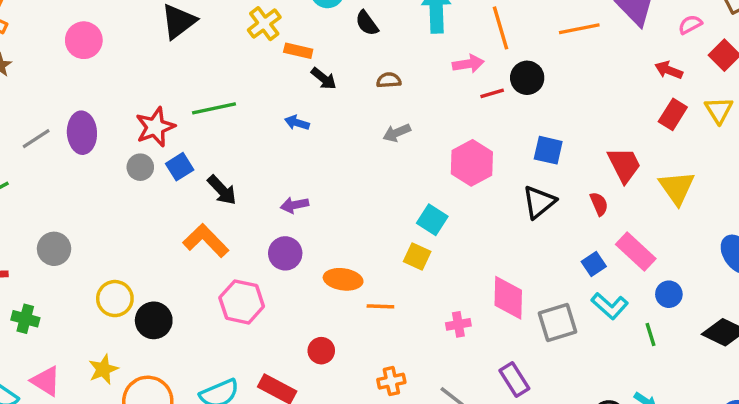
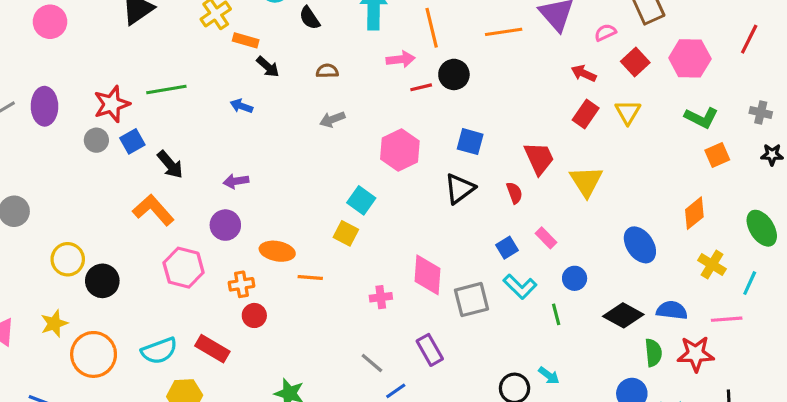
pink rectangle: (636, 252) -> (546, 238), size x0.6
orange cross: (391, 381) -> (242, 284), moved

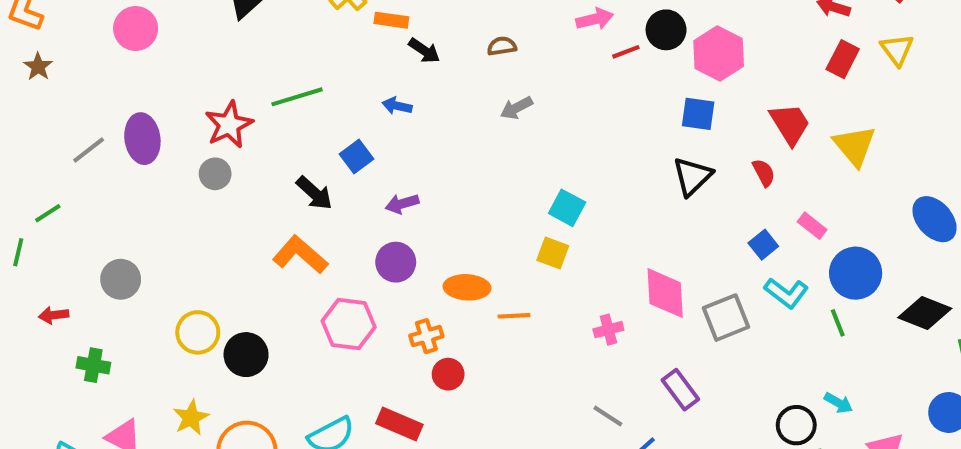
blue square: (132, 141) -> (357, 157), moved
pink hexagon: (400, 150) -> (719, 53), moved
blue circle: (575, 278) -> (856, 273), size x1.6

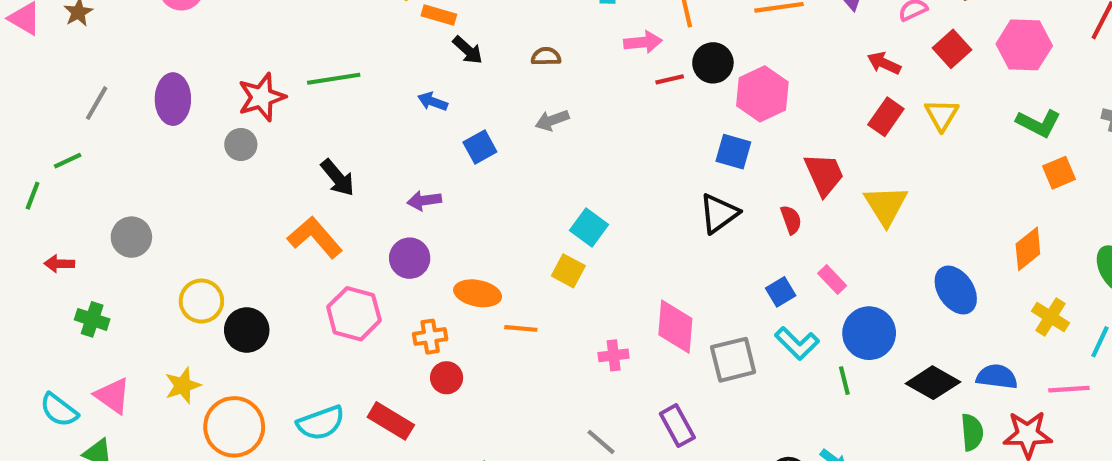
gray line: (89, 150) -> (97, 103), moved, turned -30
blue square: (357, 157) -> (480, 147), moved

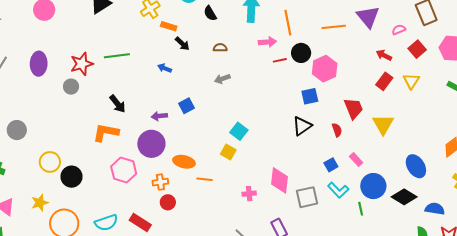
blue square: (480, 147) -> (187, 106), moved
blue square: (733, 152) -> (310, 96), turned -30
orange L-shape: (315, 237) -> (106, 133), turned -40
purple circle: (410, 258) -> (151, 144), size x1.4
black diamond: (933, 383) -> (404, 197), moved

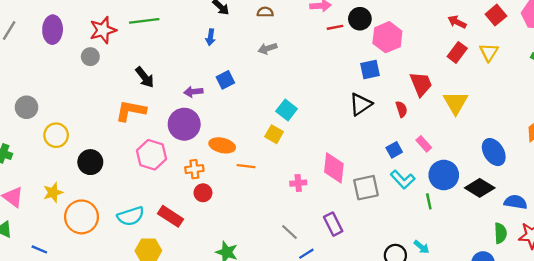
blue arrow: (165, 68) -> (210, 37), moved, turned -104
yellow circle: (50, 162) -> (56, 135), moved

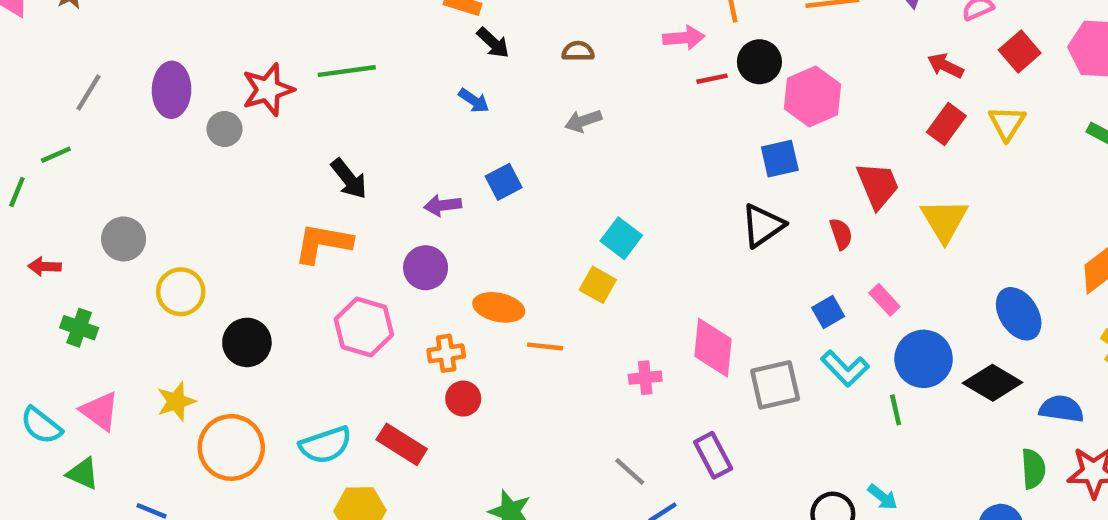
blue arrow: (210, 37) -> (474, 101), turned -63
gray circle: (90, 57) -> (224, 129), moved
purple circle: (184, 124) -> (426, 268), size x0.7

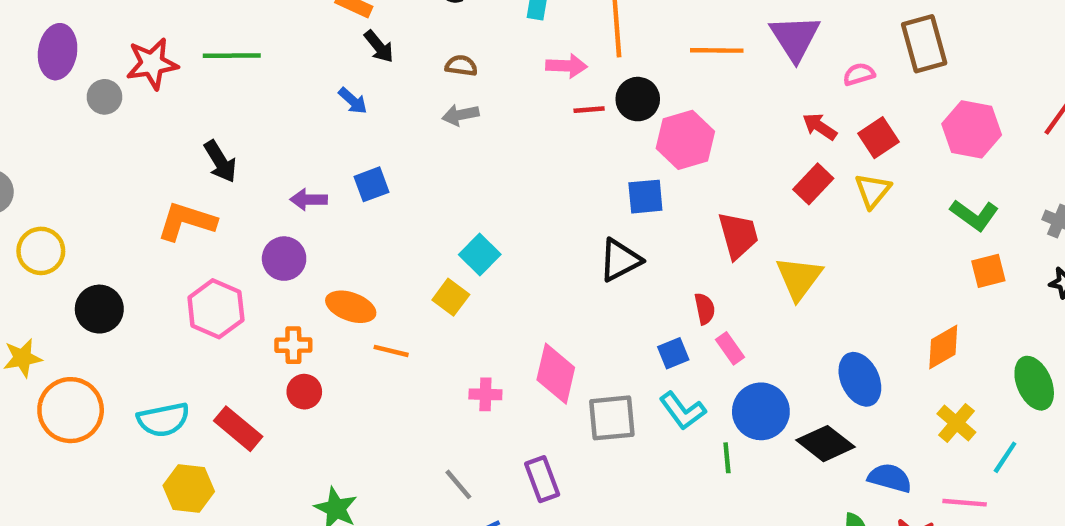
red square: (1020, 52) -> (878, 138), moved
gray arrow: (583, 121) -> (460, 115), moved
red semicircle: (841, 234) -> (705, 309), moved

